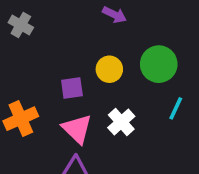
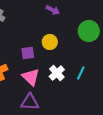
green circle: (159, 64) -> (89, 31), moved
cyan line: (176, 108) -> (81, 73), moved

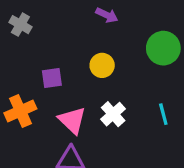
purple square: (28, 53) -> (52, 78), moved
cyan line: (81, 73) -> (163, 114), moved, turned -40

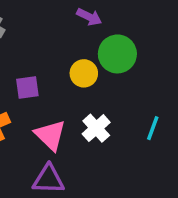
green circle: (163, 48) -> (117, 54), moved
cyan line: (163, 114) -> (153, 128), turned 35

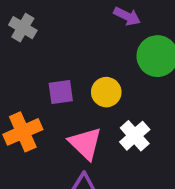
yellow circle: (84, 73) -> (106, 92), moved

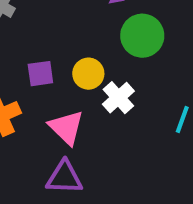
white cross: (135, 136) -> (118, 98), moved

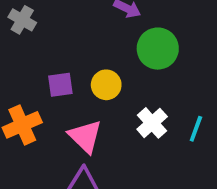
white cross: (118, 98) -> (152, 123), moved

